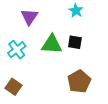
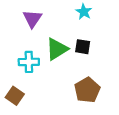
green triangle: (52, 44) -> (57, 49), turned -35
cyan cross: (17, 50) -> (29, 62), moved, turned 36

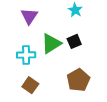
black square: (83, 47) -> (74, 41), turned -32
brown square: (15, 96) -> (30, 85), moved

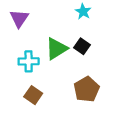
purple triangle: (29, 16) -> (19, 18), moved
black square: (74, 41) -> (82, 46), turned -32

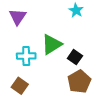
black square: (82, 46) -> (75, 57), moved
brown square: (33, 95) -> (20, 86), moved

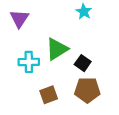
brown pentagon: (79, 81) -> (87, 90), turned 30
brown square: (20, 86) -> (49, 95), moved, turned 35

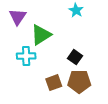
green triangle: (57, 49) -> (41, 35), moved
brown square: (49, 95) -> (54, 83), moved

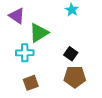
purple triangle: (18, 17) -> (17, 16), turned -30
brown square: (54, 83) -> (31, 83), moved

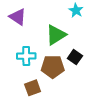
green triangle: (39, 33) -> (56, 35), moved
brown pentagon: (75, 77) -> (53, 67), moved

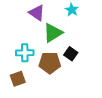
purple triangle: (18, 17) -> (37, 13), moved
brown square: (33, 88) -> (18, 79), moved

